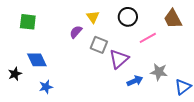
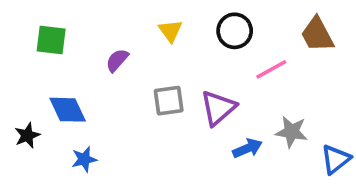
purple semicircle: (76, 32) -> (117, 60), moved
gray square: (99, 45) -> (169, 101), moved, turned -30

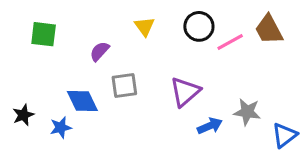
pink line: (271, 69) -> (230, 42), moved
gray square: (169, 101) -> (124, 85), moved
blue diamond: (68, 110) -> (82, 101), moved
blue star: (84, 159) -> (61, 127), moved

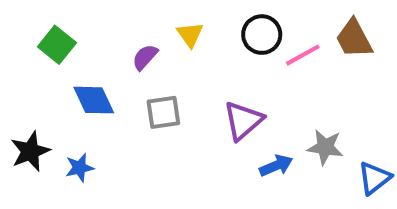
green square: (44, 34) -> (57, 45), turned 32
purple semicircle: (99, 51) -> (145, 57), moved
blue diamond: (82, 101) -> (94, 100), moved
black star: (23, 115) -> (30, 151), size x1.4

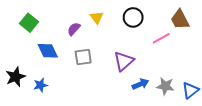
pink line: (303, 55) -> (161, 38), moved
gray star: (325, 147) -> (165, 86), moved

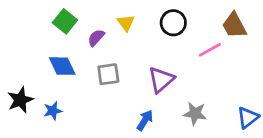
green square: (29, 23) -> (65, 21), moved
blue arrow: (140, 84) -> (145, 120), moved, turned -35
gray star: (165, 86) -> (195, 113), moved

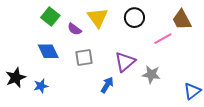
yellow triangle: (126, 23) -> (98, 18), size x1.5
purple semicircle: (96, 38) -> (75, 29), turned -96
gray star: (195, 113) -> (151, 74), moved
blue arrow: (145, 120) -> (107, 85), moved

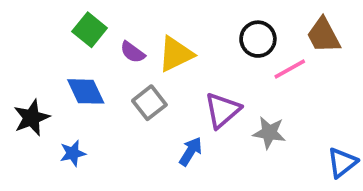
yellow triangle: (98, 18) -> (176, 54), moved, turned 40
black circle: (134, 18) -> (258, 39), moved
gray square: (84, 58) -> (149, 103), turned -30
black star: (16, 78) -> (32, 118), moved

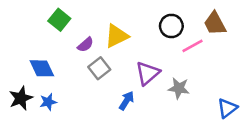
purple semicircle: (133, 52) -> (85, 45), moved, turned -77
blue diamond: (86, 91) -> (42, 68), moved
black star: (32, 118) -> (21, 98), moved

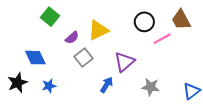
gray star: (179, 88) -> (151, 87), moved
blue star: (48, 102) -> (49, 86), moved

